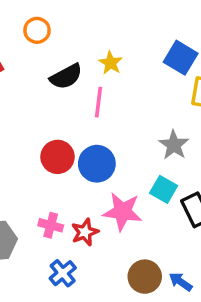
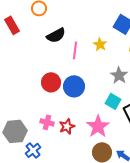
yellow star: (111, 63) -> (100, 44), moved
pink star: (122, 212) -> (98, 126), moved, turned 30
blue cross: (63, 273) -> (33, 150), moved

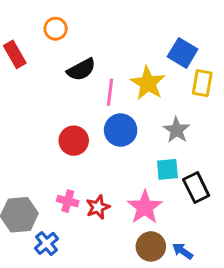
yellow star: (100, 44) -> (148, 83), size x1.6
blue circle: (74, 86) -> (121, 130), moved
cyan square: (113, 101) -> (167, 169), turned -35

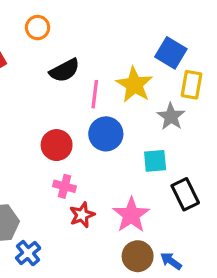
gray star: (177, 130) -> (171, 116), moved
cyan square: (167, 169) -> (155, 161), moved
pink cross: (68, 201) -> (65, 186), moved

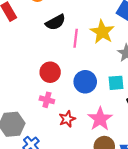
blue circle: (106, 134) -> (85, 82), moved
pink cross: (65, 186) -> (47, 100), moved

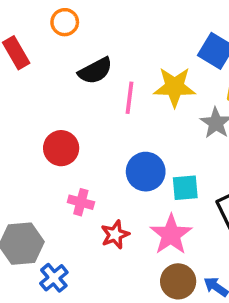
yellow star: (102, 32) -> (175, 87), turned -30
red circle: (50, 72) -> (61, 148), moved
cyan square: (116, 83) -> (185, 188), moved

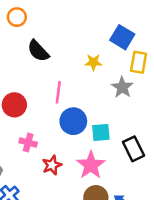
black semicircle: (95, 71) -> (38, 51), turned 75
yellow star: (175, 87) -> (93, 62), size x0.6
pink line: (129, 98) -> (58, 92), moved

